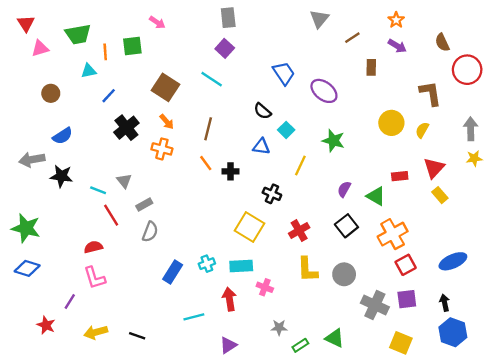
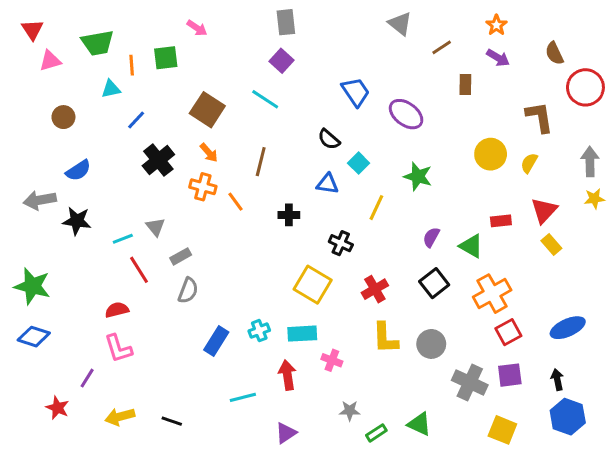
gray triangle: (319, 19) -> (400, 24), turned -30
orange line: (206, 163) -> (235, 202), moved
cyan line: (98, 190) -> (123, 239), turned -42

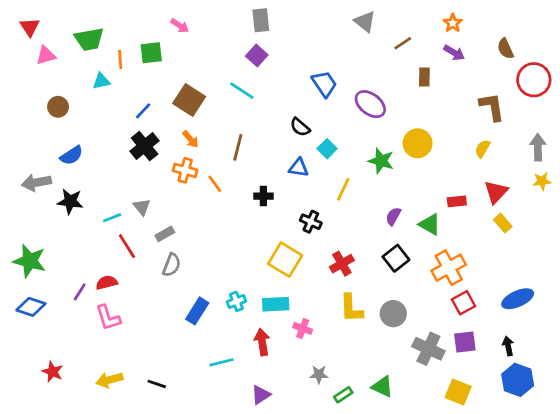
blue line: (136, 120) -> (143, 111), moved
yellow circle: (491, 154) -> (418, 143), moved
purple line: (87, 378) -> (80, 292), moved

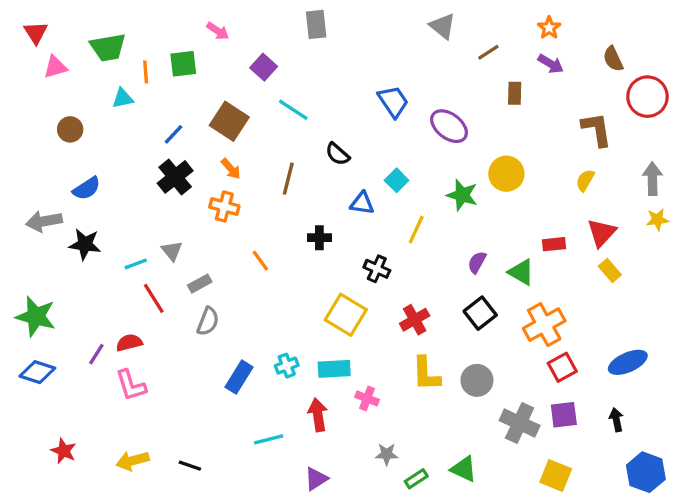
purple square: (257, 55) -> (264, 67), moved
black semicircle: (300, 127) -> (337, 154), moved
orange line: (215, 184) -> (260, 261), moved
blue hexagon: (518, 380) -> (646, 472), moved

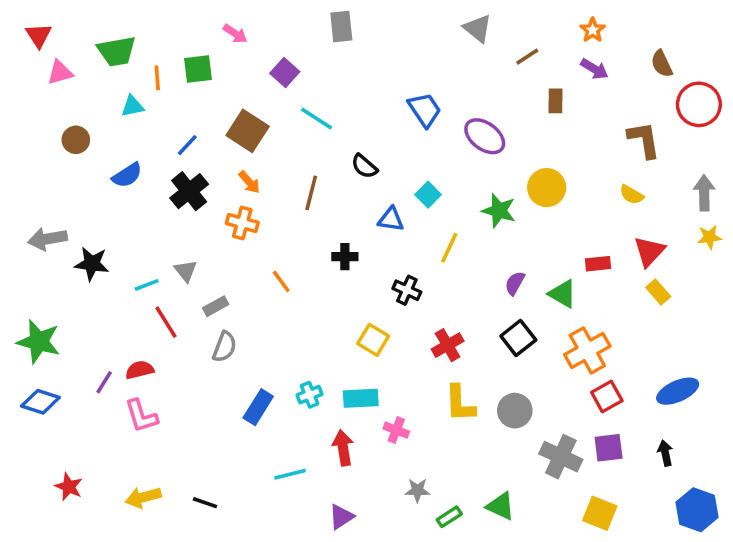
yellow semicircle: (585, 180) -> (632, 195), turned -90
blue semicircle: (87, 188) -> (127, 175), moved
yellow square: (346, 315) -> (373, 340), size x0.7

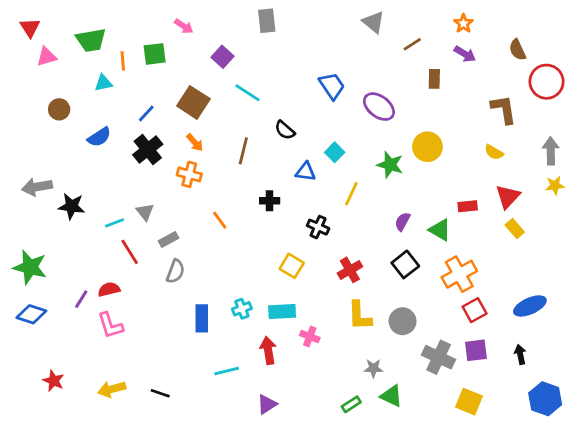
blue rectangle: (258, 407) -> (202, 318), turned -32
gray star: (417, 490) -> (373, 368), moved

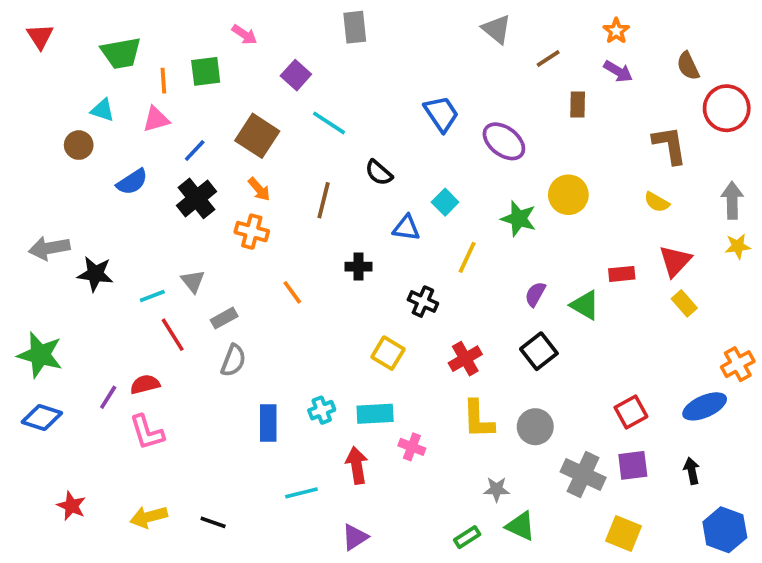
pink triangle: (47, 57) -> (156, 119), moved
cyan triangle: (103, 83) -> (103, 110), moved, turned 30
orange cross: (459, 274) -> (738, 364), moved, size x0.7

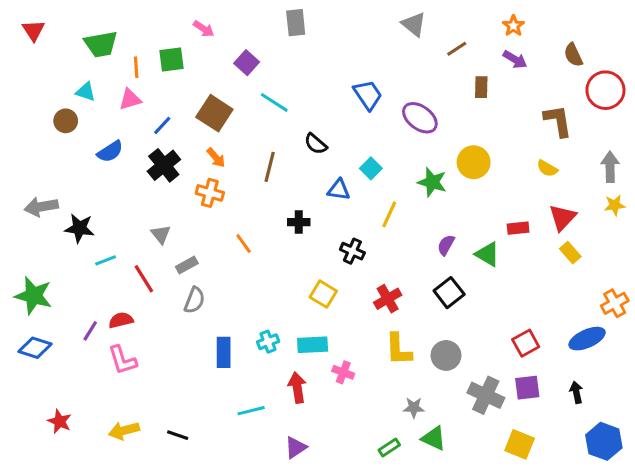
cyan line: (152, 296) -> (106, 260), moved

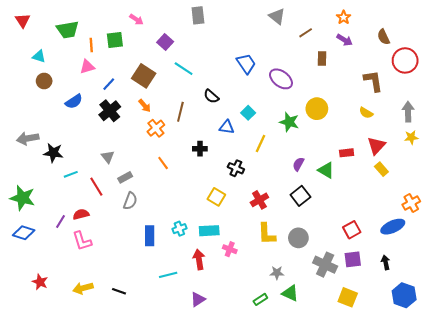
cyan triangle: (86, 92) -> (39, 56), moved
orange cross: (210, 193) -> (156, 128), moved, turned 36

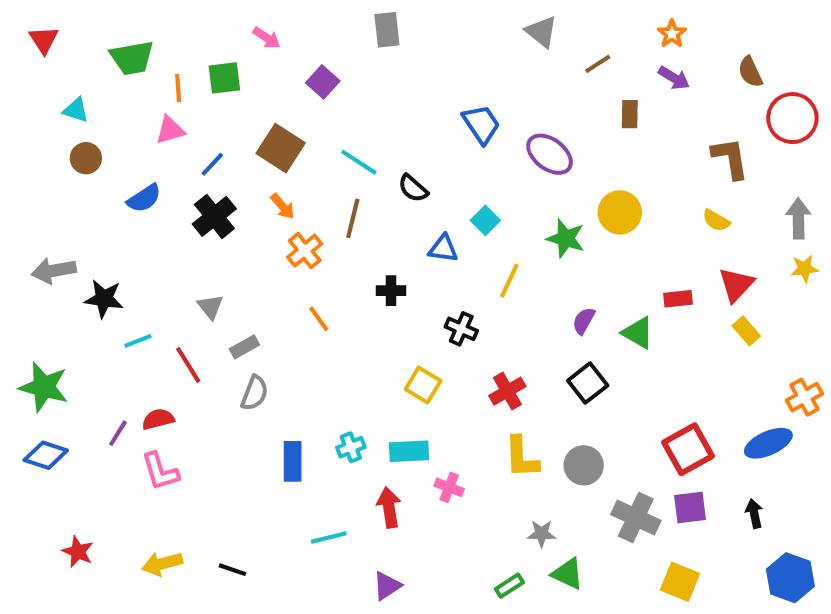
cyan line: (184, 69) -> (359, 162), moved
red square: (352, 230) -> (688, 449), size x1.4

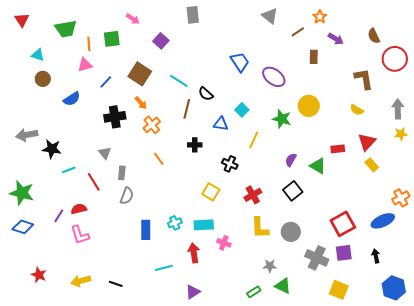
orange star: (672, 34) -> (320, 17), moved
black cross: (214, 216) -> (115, 117), moved, turned 30
brown line: (353, 218) -> (187, 109), moved
gray rectangle: (244, 347) -> (122, 173), turned -56

